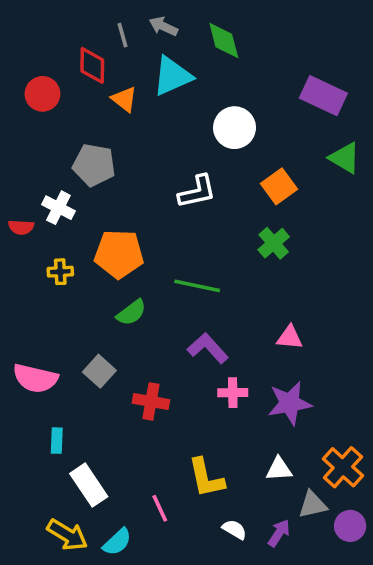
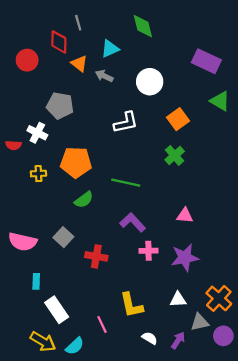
gray arrow: (163, 26) -> (104, 76), moved
cyan triangle: (172, 76) -> (110, 49), size x0.7

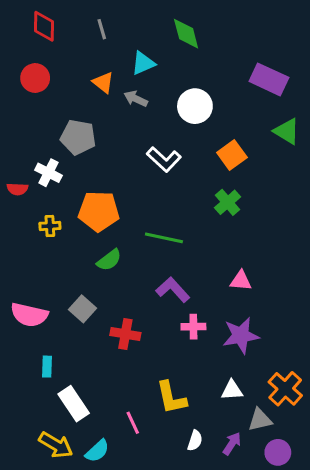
red diamond: (59, 42) -> (44, 26), moved
white L-shape: (126, 123) -> (164, 159), turned 55
purple circle: (223, 336) -> (278, 452), moved
white semicircle: (150, 338) -> (195, 441), turned 77

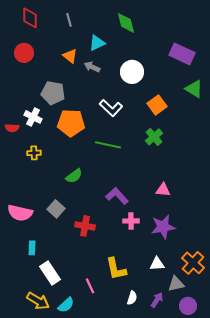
orange pentagon: (99, 211) -> (71, 123), moved
green line: (164, 238) -> (108, 145), moved

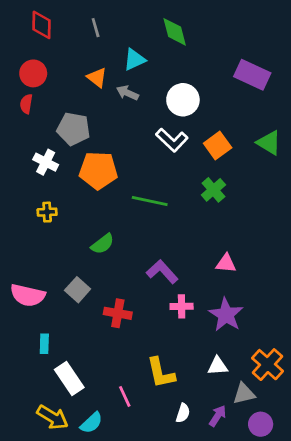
green triangle: (194, 89) -> (269, 143), moved
white L-shape: (111, 108) -> (172, 140), moved
red semicircle: (12, 128) -> (26, 104), moved, turned 96
purple star: (163, 227) -> (226, 315), turned -30

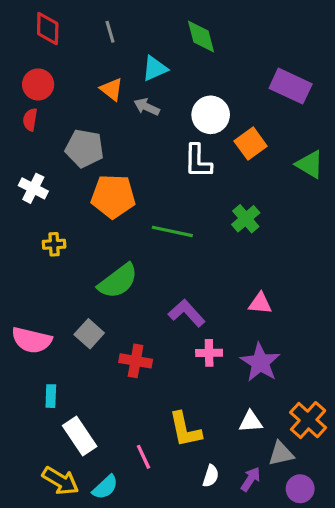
white L-shape: (172, 140) -> (198, 161), turned 48
orange square: (218, 146) -> (251, 144), moved
white cross: (46, 162) -> (33, 188), moved
green semicircle: (103, 244) -> (118, 281), size x1.5

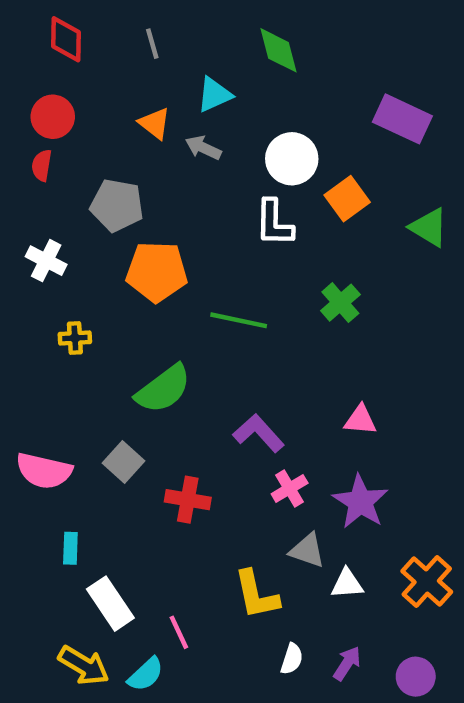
pink cross: (209, 353) -> (290, 489), turned -30
gray triangle: (281, 454) -> (307, 550), moved, turned 32
pink line: (144, 457) -> (179, 632), moved

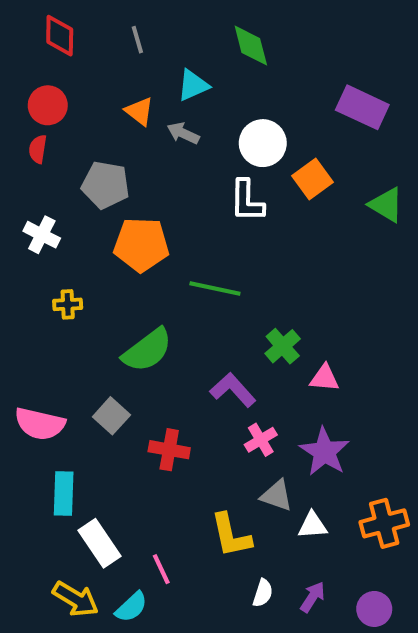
green cross: (340, 303) -> (283, 346), moved
cyan rectangle: (70, 548) -> (64, 494), size x1.5
orange cross: (427, 581) -> (384, 523), turned 33

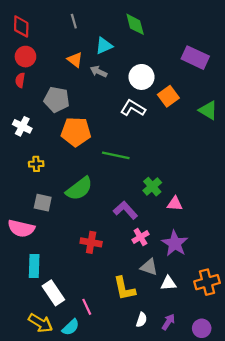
red diamond: (60, 36) -> (21, 26), moved
white L-shape: (247, 201) -> (133, 108), turned 120
gray square: (111, 416) -> (43, 203), moved, turned -30

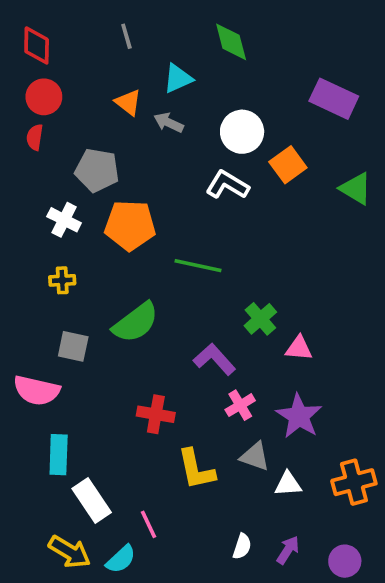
white cross: (22, 126) -> (64, 220), moved
yellow L-shape: (124, 289) -> (196, 469), moved

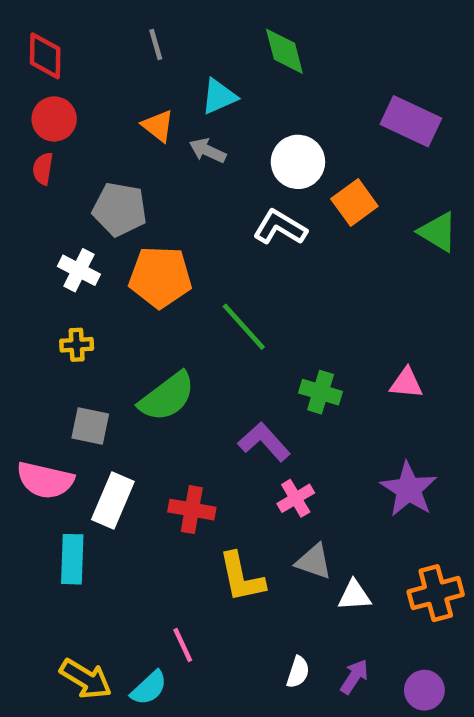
green line: (198, 266) -> (244, 327), turned 36
green cross: (260, 319) -> (321, 392), turned -32
pink triangle: (299, 348) -> (406, 383), moved
purple star: (299, 416) -> (409, 489), moved
white rectangle: (92, 501) -> (113, 501), moved, turned 57

